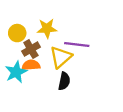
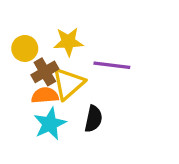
yellow triangle: (61, 57) -> (68, 84), moved
cyan star: (16, 72) -> (50, 124), moved

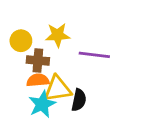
brown cross: (45, 72) -> (38, 60), turned 35
yellow triangle: (68, 84) -> (58, 89), moved, turned 32

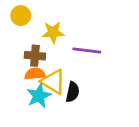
yellow circle: (21, 41) -> (21, 16), moved
yellow triangle: (58, 89) -> (53, 82), turned 40

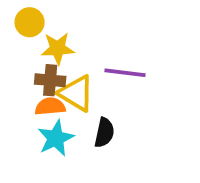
yellow star: (53, 32) -> (58, 48), moved
yellow triangle: (53, 82) -> (76, 93), moved

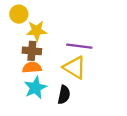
yellow triangle: (76, 93) -> (75, 67), moved
black semicircle: (104, 133) -> (64, 95), moved

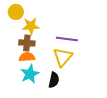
yellow triangle: (75, 67) -> (63, 57), turned 40

